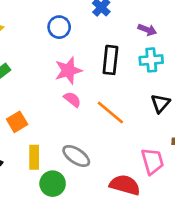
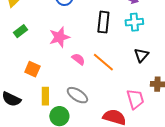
pink star: (68, 70) -> (59, 37), moved
pink semicircle: (72, 99) -> (78, 59), moved
orange square: (17, 122) -> (32, 69), turned -35

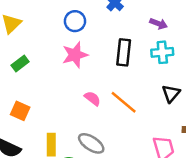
pink star: (59, 37) -> (75, 55), moved
orange square: (32, 69) -> (20, 111), moved

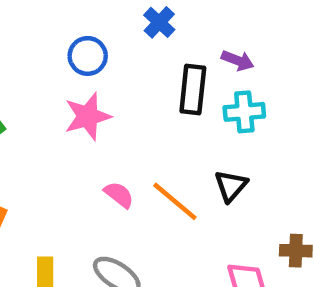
black rectangle: (124, 52) -> (193, 90), moved
black triangle: (171, 93) -> (231, 186), moved

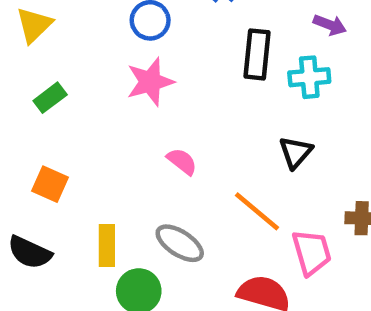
purple arrow: (238, 60) -> (330, 25), moved
orange line: (175, 201) -> (257, 211), moved

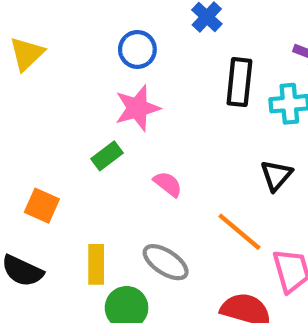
green rectangle: (50, 98) -> (107, 156), moved

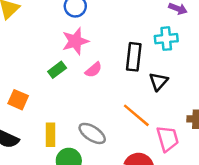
black rectangle: (239, 82) -> (134, 57), moved
pink semicircle: (168, 184) -> (93, 70), moved, turned 102

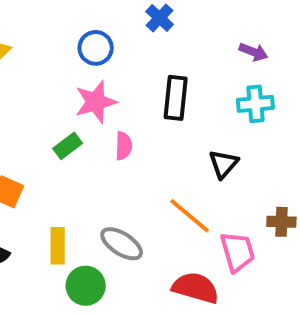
cyan cross: (166, 39) -> (255, 104), moved
black rectangle: (134, 57) -> (176, 98), moved
pink semicircle: (93, 70) -> (124, 146), turned -48

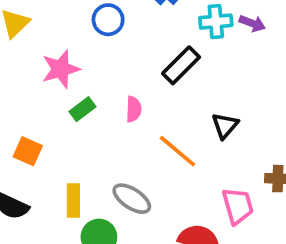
black rectangle: (176, 98) -> (181, 65), turned 39
pink star: (96, 102) -> (61, 69), moved
cyan cross: (255, 104) -> (216, 22), moved
orange line: (190, 216) -> (177, 151), moved

